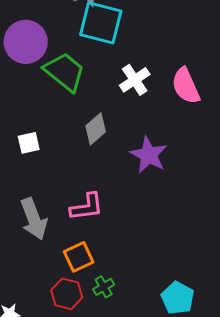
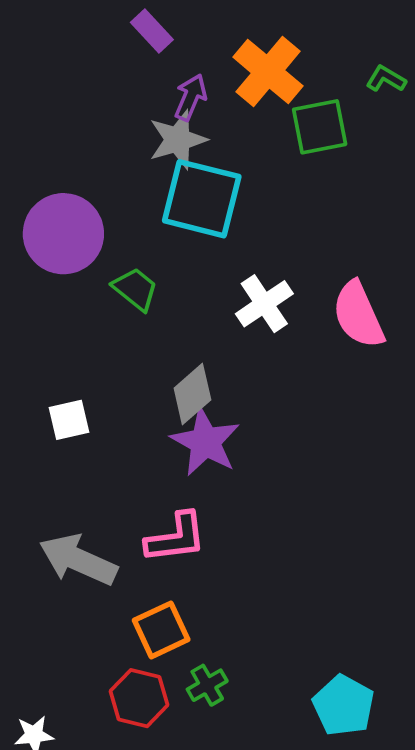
green trapezoid: (65, 72) -> (135, 289), size x0.6
purple star: (149, 155) -> (205, 442), moved
gray arrow: (34, 219) -> (78, 560), turned 135

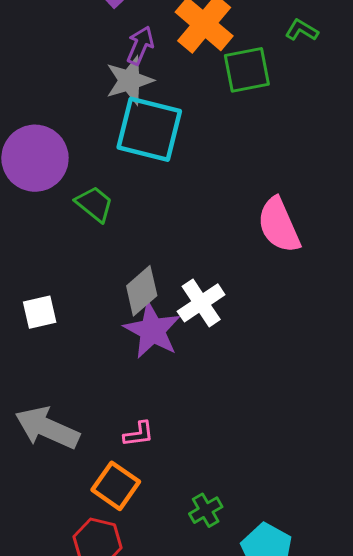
white cross: (264, 304) -> (201, 303), moved
pink L-shape: (176, 538) -> (139, 434), moved, size x0.6
orange square: (161, 630) -> (116, 486), turned -30
green cross: (207, 685) -> (206, 510), moved

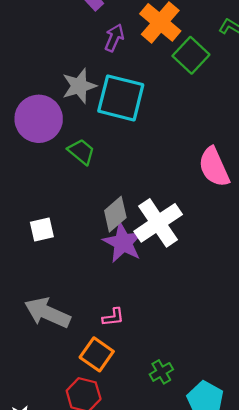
green square: (247, 70) -> (191, 55), turned -36
gray star: (129, 80) -> (79, 86), moved
white cross: (201, 303) -> (158, 223), size x1.4

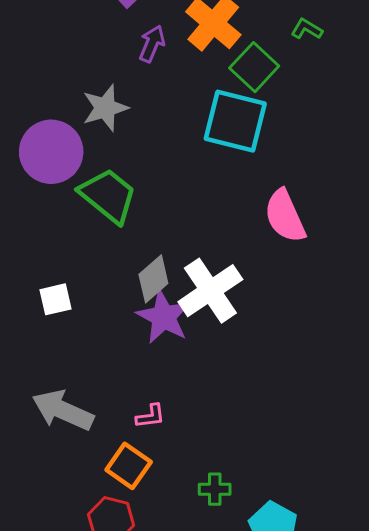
cyan square: (121, 98) -> (235, 121), moved
green trapezoid: (81, 152) -> (108, 196), size x1.6
green cross: (161, 372) -> (215, 489), turned 30

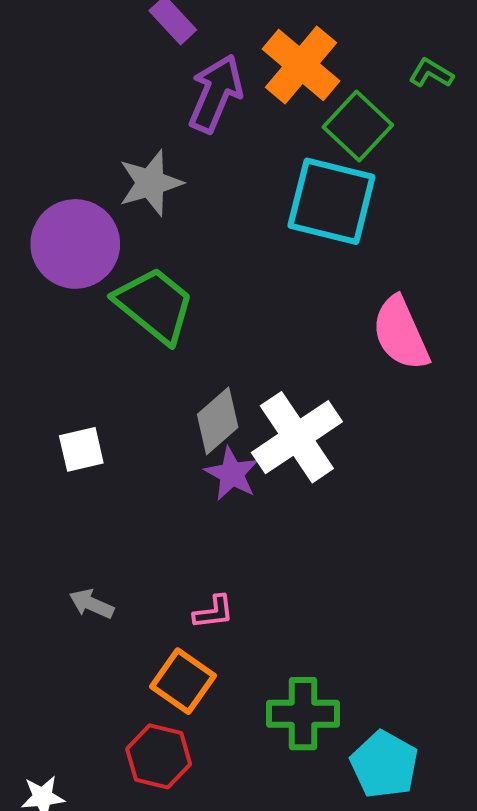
purple arrow: (152, 44) -> (216, 93), size x1.5
purple star: (164, 317) -> (232, 474), size x0.7
gray arrow: (63, 410) -> (91, 604), size x0.5
green cross: (215, 489) -> (303, 714), size x1.6

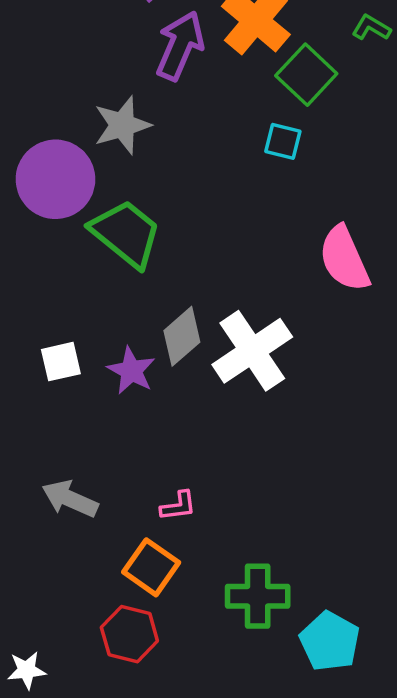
cyan square: (331, 201) -> (283, 141), size x0.5
purple star: (232, 474) -> (131, 371), moved
gray arrow: (91, 604) -> (70, 499), size x1.4

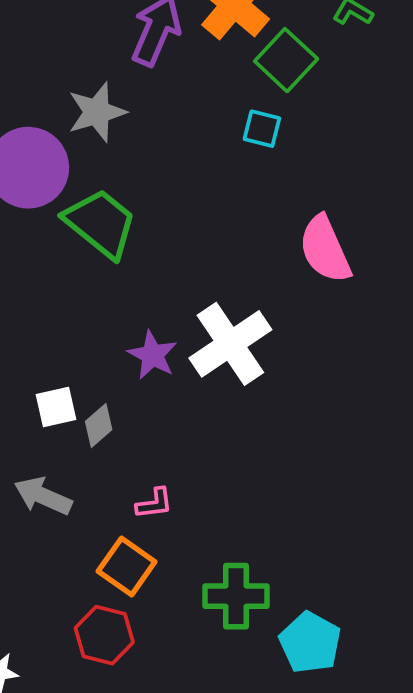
gray diamond: (182, 336) -> (99, 426), moved, size x0.7
white square: (61, 362) -> (56, 407), moved
purple star: (131, 371) -> (152, 355), moved

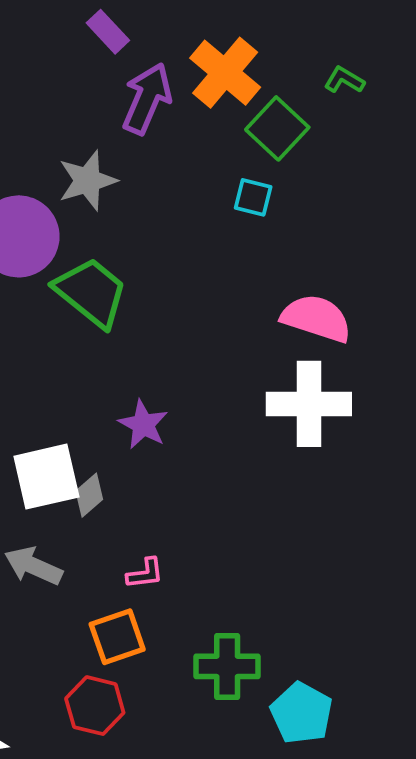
pink semicircle: (325, 249) -> (316, 318), turned 132
white cross: (230, 344) -> (309, 404), moved, turned 34
white square: (56, 407) -> (46, 477), size x1.6
orange square: (127, 567) -> (117, 637), turned 36

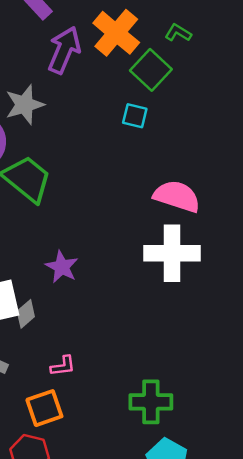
green L-shape: (344, 80) -> (178, 33), moved
green cross: (227, 666) -> (151, 402), moved

